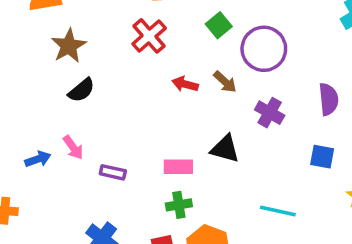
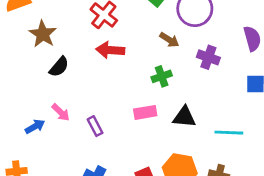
red arrow: (185, 84) -> (110, 50), moved, size x1.4
black triangle: (225, 149) -> (184, 117), moved
purple rectangle: (113, 172) -> (95, 126), turned 60
green cross: (179, 205) -> (162, 76), moved

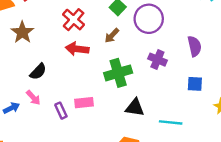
brown arrow: (169, 40) -> (112, 36), moved, turned 98
black semicircle: (59, 67) -> (38, 72), moved
green cross: (162, 76) -> (118, 73), size x1.6
pink rectangle: (145, 112) -> (84, 103), moved

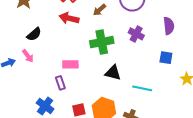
purple rectangle: (61, 111) -> (60, 83), moved

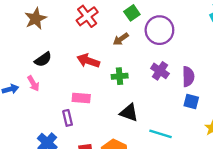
red arrow: (69, 18) -> (88, 61), moved
purple semicircle: (169, 26) -> (188, 77), moved
green cross: (102, 42) -> (120, 76), size x0.6

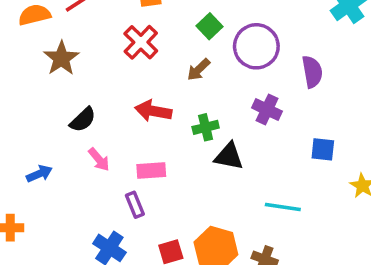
purple semicircle: (188, 77) -> (312, 72), moved
pink arrow: (33, 83) -> (99, 159), moved
black triangle: (129, 113) -> (229, 156), moved

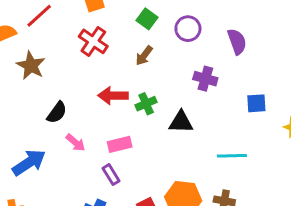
purple circle: (256, 46) -> (188, 29), size x0.7
green cross: (206, 127) -> (146, 104), moved
blue arrow: (39, 174) -> (29, 163), size x1.6

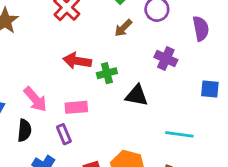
brown arrow: (144, 56) -> (123, 28), moved
black semicircle: (57, 113) -> (24, 130), moved, turned -40
pink arrow: (76, 143) -> (35, 99), size x1.4

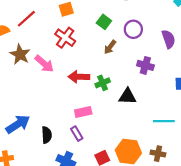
pink arrow: (35, 99) -> (44, 64), moved

